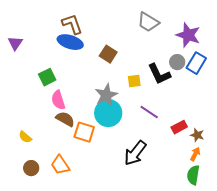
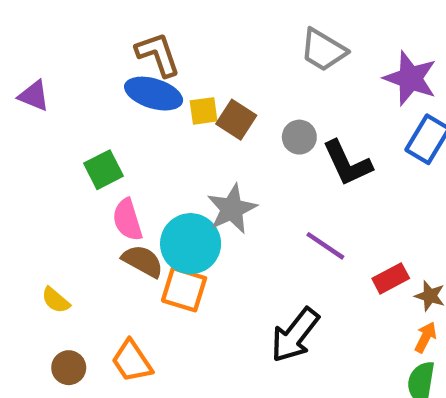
purple triangle: (15, 43) -> (34, 96), turned -42
gray circle: (177, 62) -> (299, 137), moved
yellow square: (134, 81) -> (204, 111), moved
cyan circle: (108, 113) -> (191, 244), moved

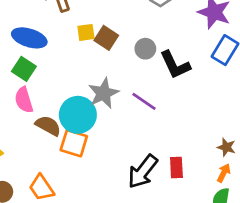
blue ellipse: (154, 94) -> (29, 38), moved
green square: (104, 170) -> (24, 69), turned -30
pink semicircle: (127, 220) -> (24, 100), moved
purple line: (325, 246) -> (144, 101), moved
red rectangle: (391, 278) -> (176, 167), moved, turned -65

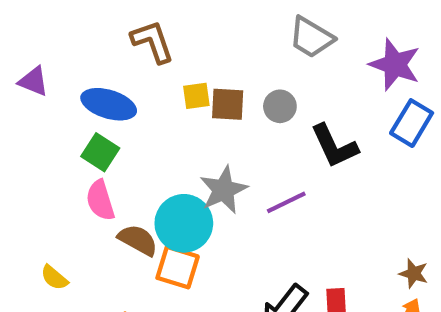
brown square: (106, 38) -> (228, 104), turned -30
gray circle: (145, 49) -> (280, 106), moved
purple line: (144, 101) -> (286, 202), turned -60

